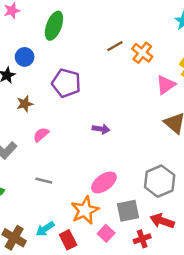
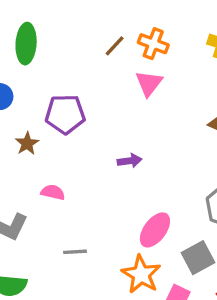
pink triangle: (166, 85) -> (149, 83), moved
brown star: (25, 104) -> (27, 143), moved
pink semicircle: (41, 135) -> (53, 192), turned 70

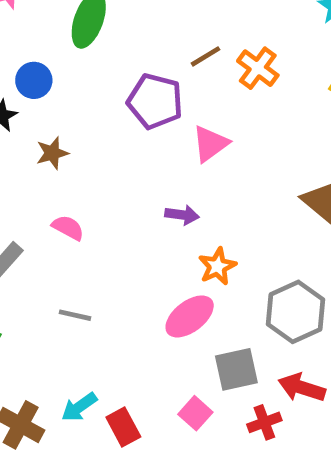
pink triangle: (149, 83) -> (210, 144), moved
purple pentagon: (65, 114) -> (155, 101), moved
orange star: (141, 274) -> (217, 266), moved, size x0.7

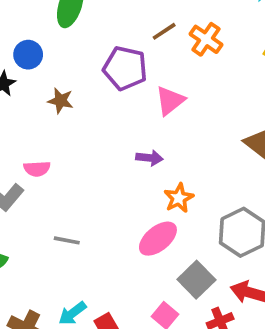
brown star: (52, 153) -> (61, 101), moved, turned 30
pink semicircle: (68, 228) -> (37, 169), moved, turned 150
gray square: (236, 369) -> (196, 280), turned -30

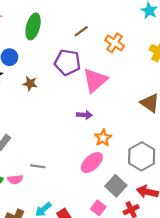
brown line: (164, 31) -> (81, 31), moved
pink triangle: (170, 101) -> (95, 80), size x1.4
pink semicircle: (37, 169) -> (15, 179), moved

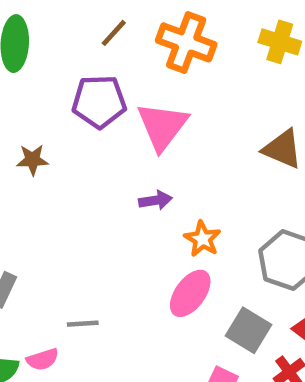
orange cross: (115, 43) -> (186, 42), size x1.4

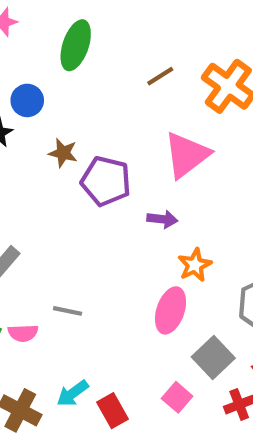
brown line: (114, 33) -> (160, 76), moved
purple pentagon: (99, 102) -> (106, 181), moved
pink ellipse: (190, 293) -> (171, 310), turned -33

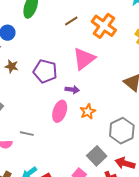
brown star: (63, 153) -> (12, 66), moved
pink ellipse: (171, 310) -> (60, 111), moved

